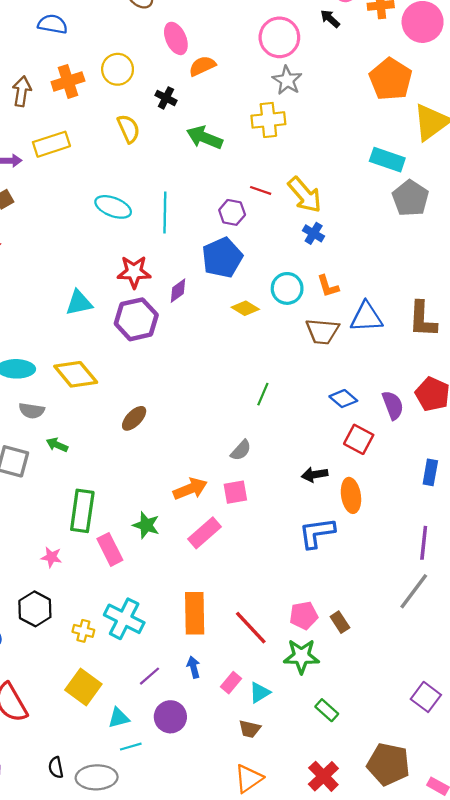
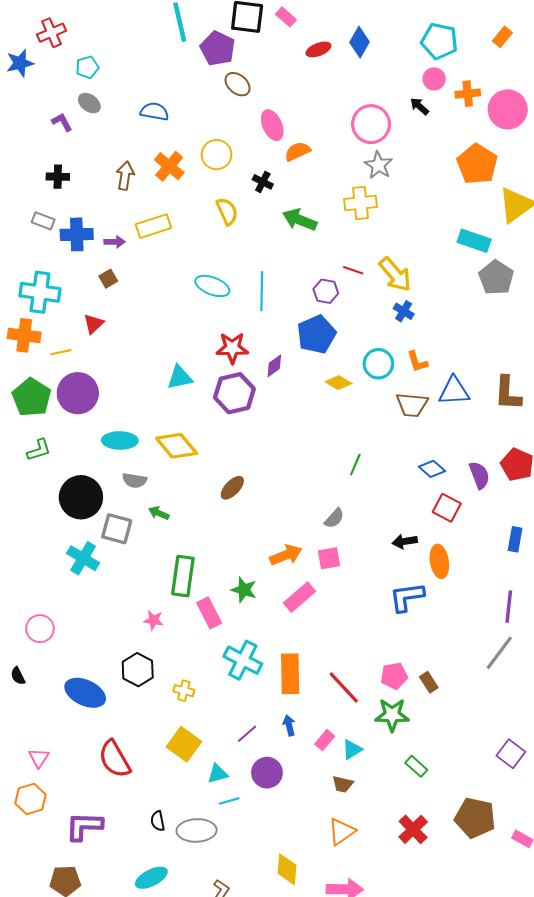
orange cross: (68, 81) -> (169, 166), turned -32
cyan cross: (124, 619) -> (243, 660), moved

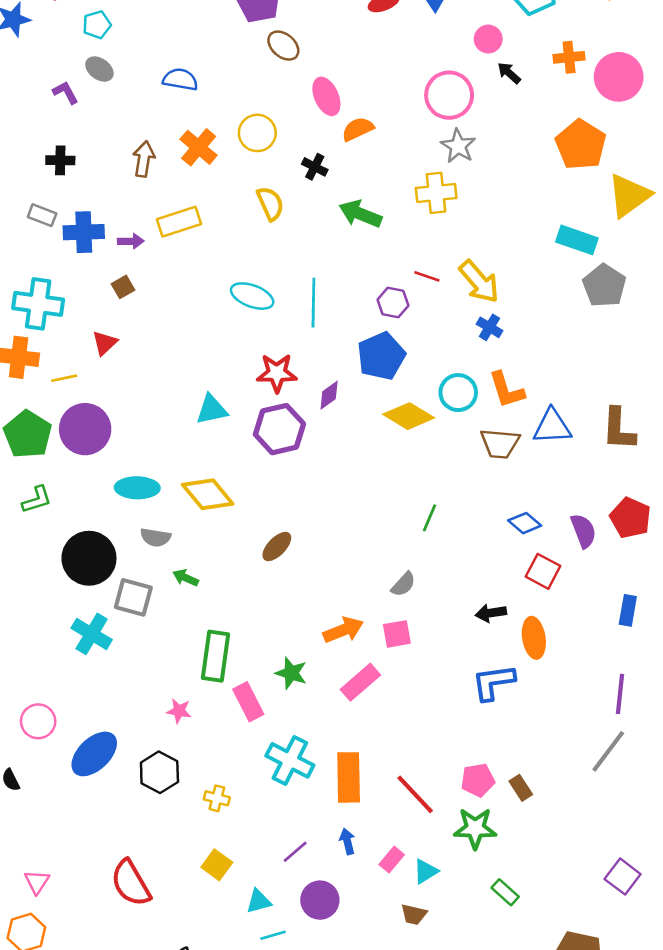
pink circle: (434, 79) -> (488, 39), moved
orange L-shape: (417, 362) -> (506, 390), size x1.4
yellow diamond: (338, 383) -> (409, 416), size x1.5
blue ellipse: (85, 693) -> (94, 754), moved, turned -69
yellow square: (184, 744) -> (217, 865), size x0.7

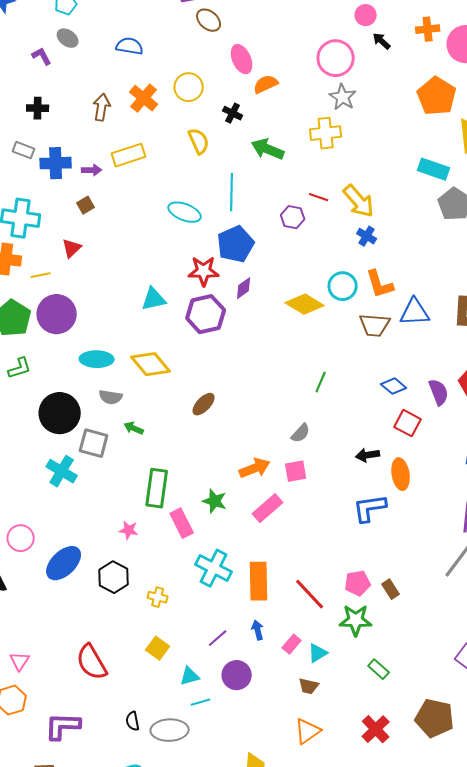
cyan line: (313, 303) -> (232, 192), moved
blue pentagon: (381, 356) -> (236, 244), moved

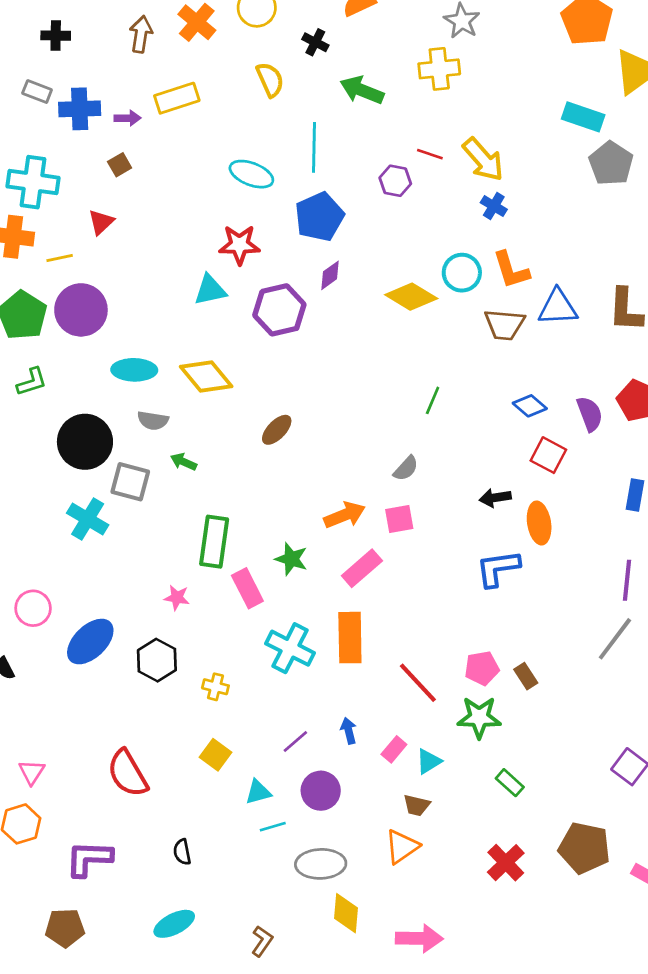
red star: (204, 271) -> (239, 245), moved
orange rectangle: (259, 581) -> (350, 638), moved
gray ellipse: (170, 730) -> (321, 864), moved
orange triangle: (308, 731) -> (402, 847), moved

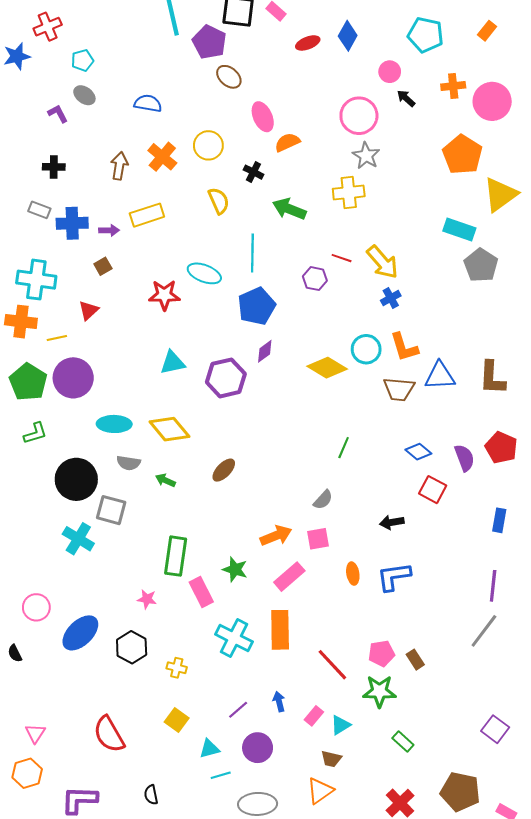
blue cross: (494, 206) -> (391, 298), turned 30
red star: (239, 245) -> (164, 295), moved
green arrow: (184, 462) -> (165, 480), moved
orange ellipse: (539, 523) -> (353, 574), moved, size x0.7

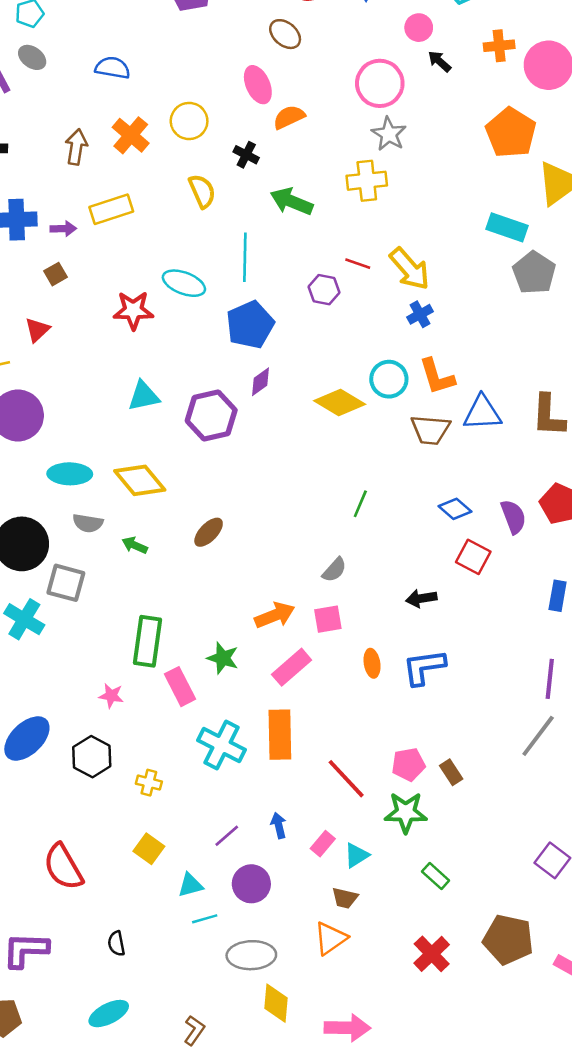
brown ellipse: (229, 77) -> (285, 34), moved

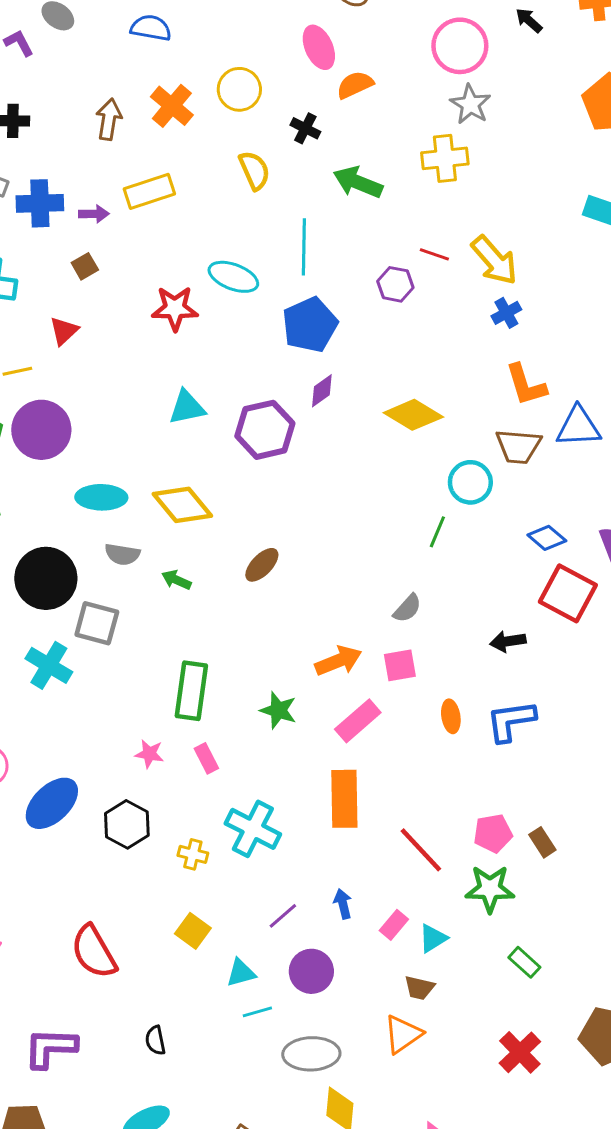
cyan circle: (389, 379) -> (470, 482), moved
red square: (473, 557) -> (568, 593), size x1.4
pink rectangle: (180, 687) -> (206, 758), moved, size x0.7
cyan cross: (222, 745) -> (253, 829), moved

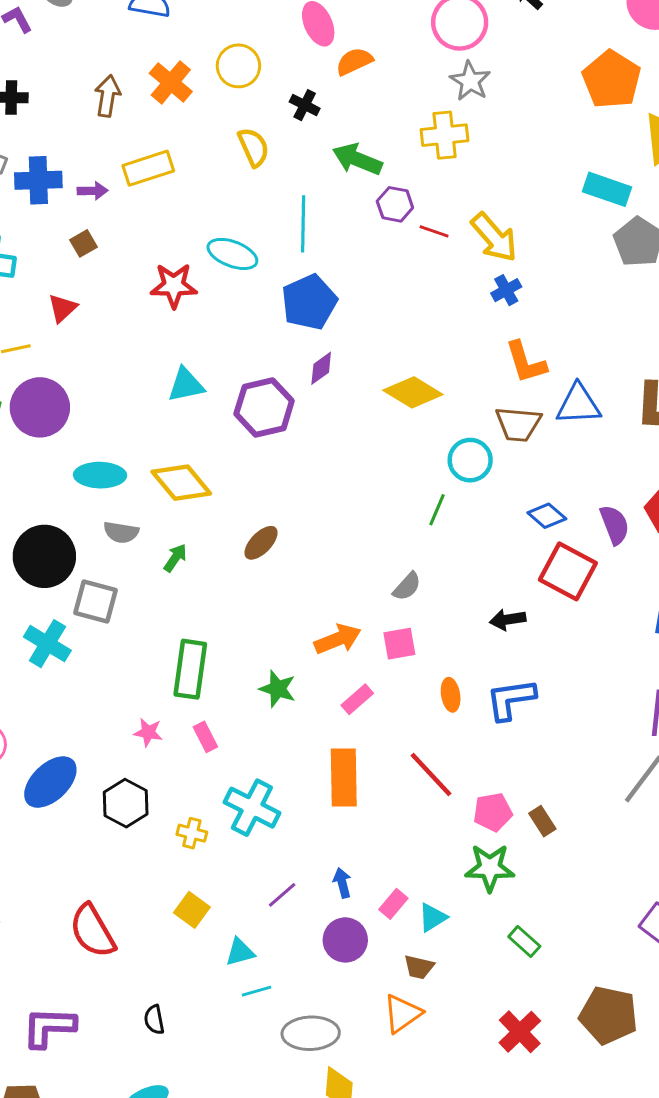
purple hexagon: (395, 284) -> (395, 204), moved
green arrow: (176, 580) -> (175, 558), turned 100
pink rectangle: (358, 721) -> (357, 699), size x0.7
red line: (421, 850) -> (431, 774), moved
purple circle: (311, 971) -> (345, 940), moved

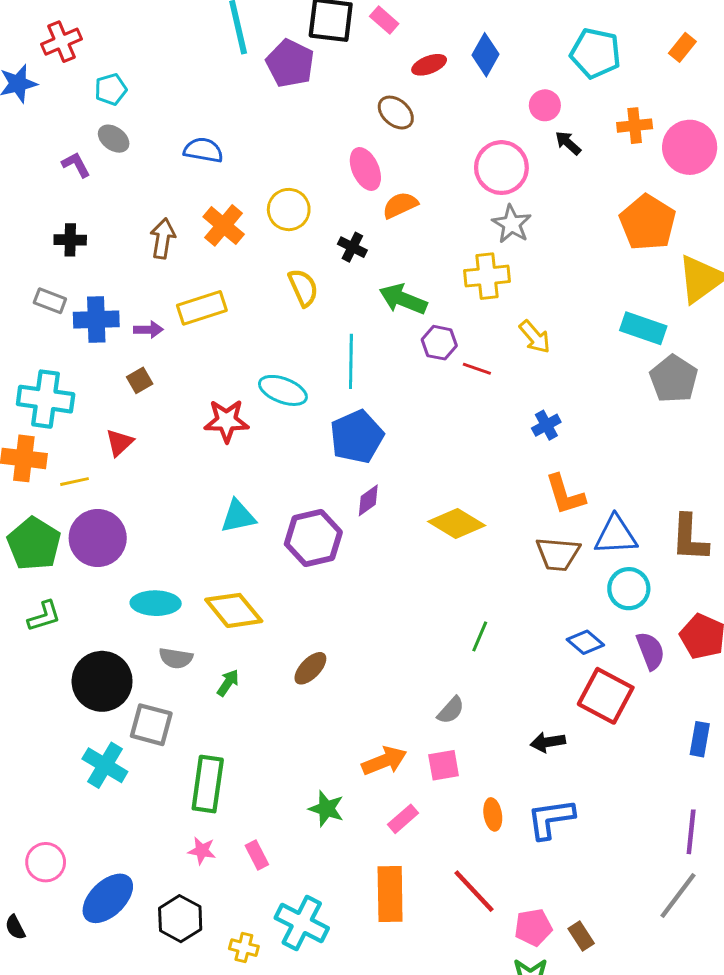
yellow arrow: (494, 237) -> (535, 337), moved, size x0.7
cyan circle: (470, 460) -> (629, 589), moved
green rectangle: (190, 669) -> (208, 784), moved

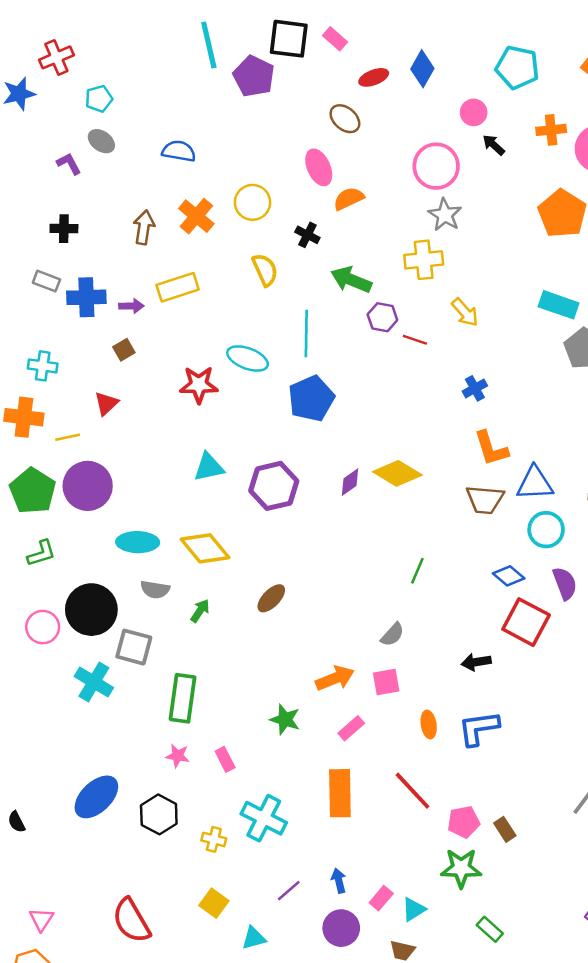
cyan cross: (46, 399) -> (43, 366), size x0.6
purple diamond: (368, 500) -> (350, 482), moved
pink circle: (46, 862) -> (43, 627), moved

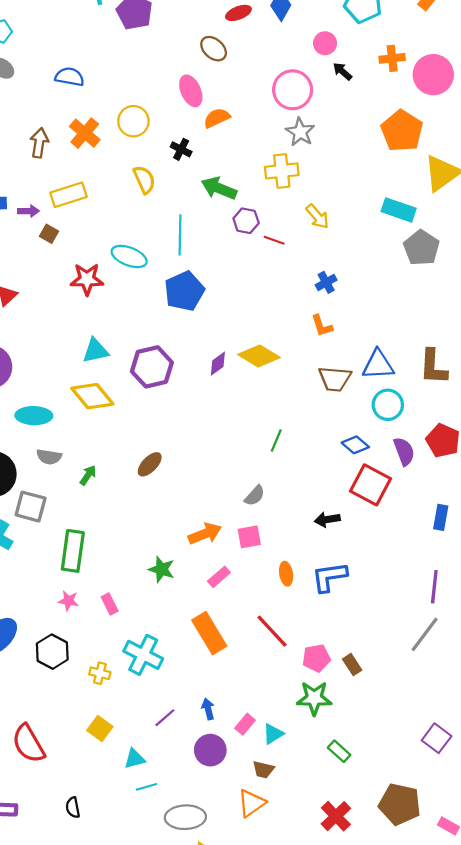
brown square: (124, 350) -> (49, 234), moved, turned -30
orange L-shape: (491, 448) -> (322, 326), moved, size x0.7
yellow diamond: (205, 548) -> (92, 396), moved
orange rectangle: (340, 793) -> (209, 633), turned -30

